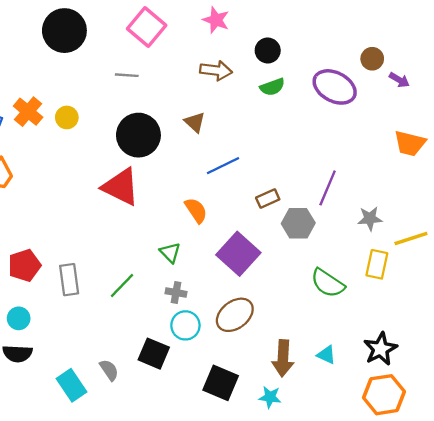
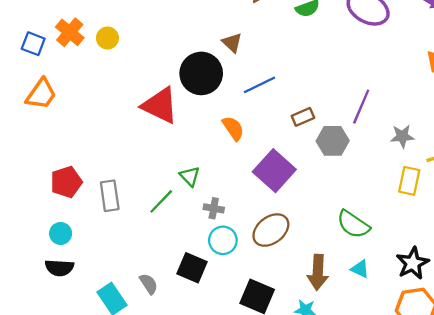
black circle: (138, 135) -> (201, 73), moved
green triangle: (170, 253) -> (190, 176), moved
green semicircle: (328, 283) -> (353, 224), moved

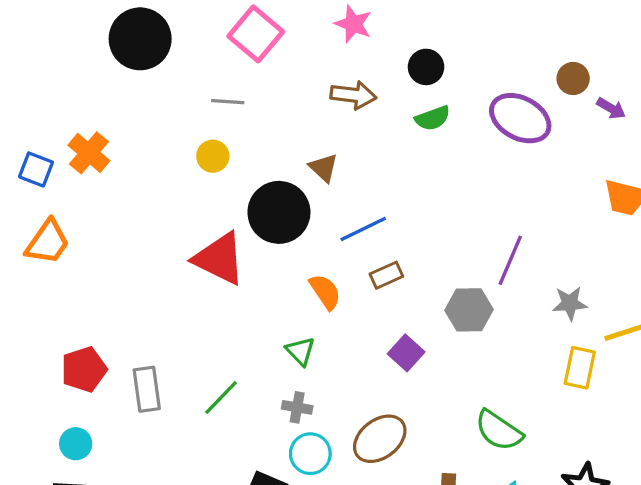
yellow circle: (107, 38) -> (213, 156), moved
brown rectangle: (303, 117) -> (386, 275), moved
purple square: (274, 171) -> (406, 353), moved, size x0.6
green triangle: (190, 176) -> (300, 351), moved

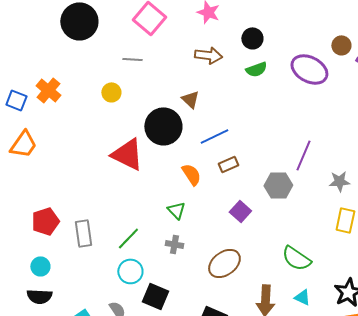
yellow circle: (213, 156) -> (111, 92), moved
cyan circle: (310, 454) -> (130, 271), moved

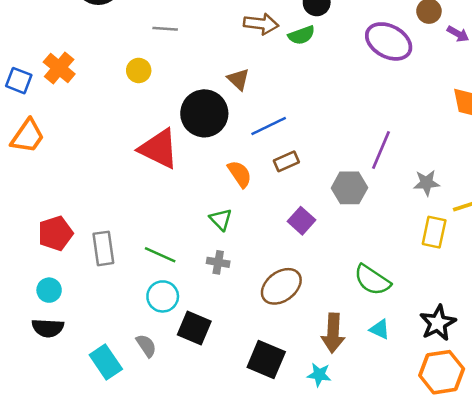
green semicircle: (256, 69) -> (301, 35), moved
green line: (128, 238) -> (160, 255), turned 70

